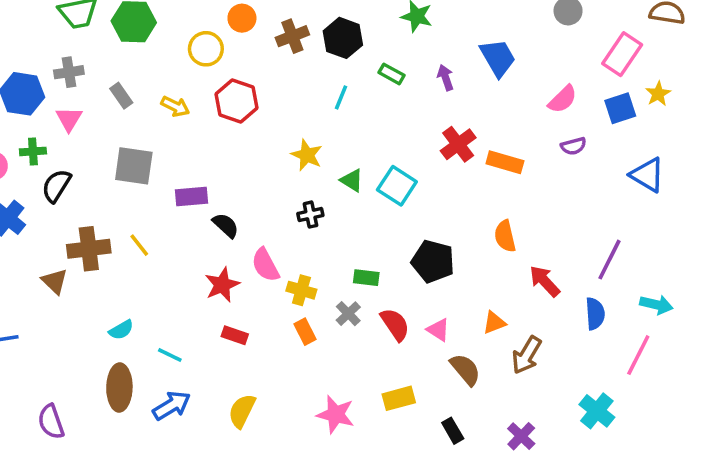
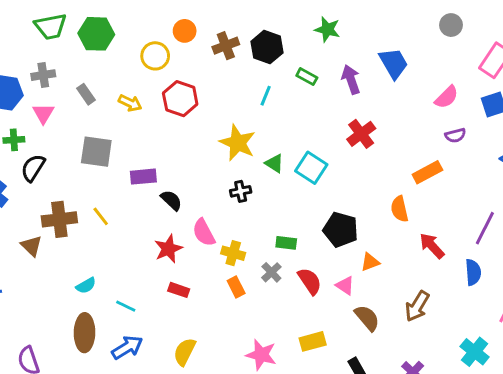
purple arrow: (446, 78) -> (351, 79), size x1.4
yellow star: (307, 155) -> (238, 143), size x1.4
orange rectangle: (505, 162) -> (427, 172), moved, turned -44
orange triangle: (494, 323) -> (370, 262), moved

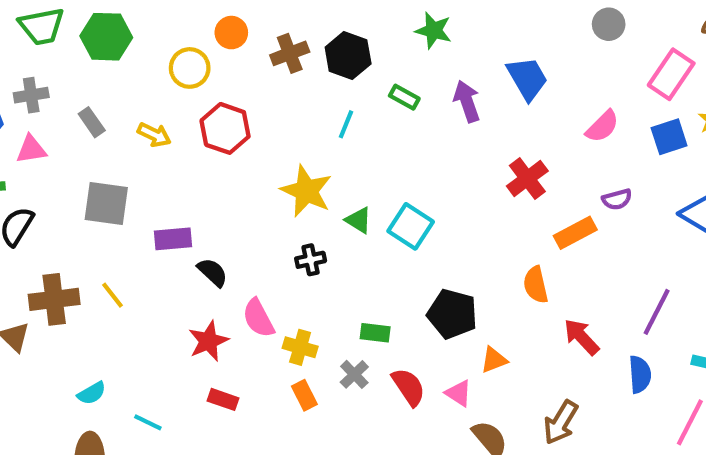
pink triangle: (43, 113) -> (31, 149), turned 50
red cross: (361, 134) -> (527, 178), moved
purple semicircle: (455, 135) -> (617, 199), moved

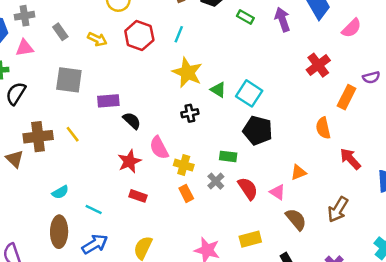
cyan line: (346, 124) -> (179, 34), moved
pink semicircle: (602, 126) -> (352, 28), moved
orange rectangle: (575, 233) -> (347, 97), turned -35
black pentagon: (452, 314) -> (258, 130), moved

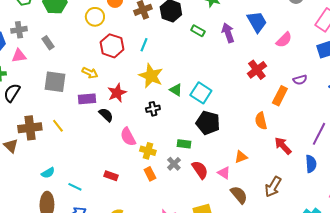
yellow arrow: (97, 39) -> (90, 73), moved
red star: (129, 161) -> (117, 93), moved

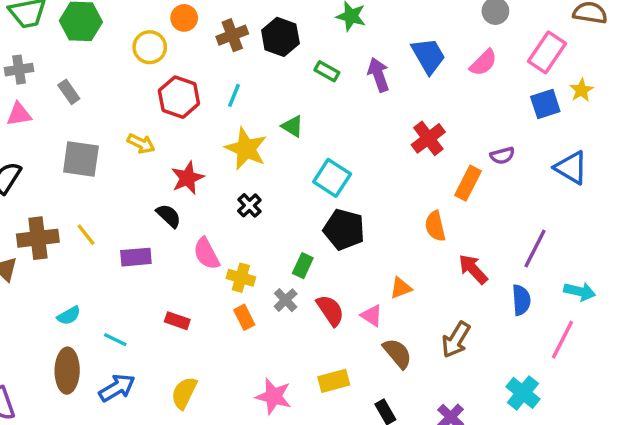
pink semicircle: (284, 40) -> (483, 63), moved
green triangle: (176, 90) -> (292, 126), moved
purple rectangle: (87, 99) -> (136, 257), moved
black cross: (153, 109) -> (249, 205), turned -32
green rectangle: (184, 144) -> (303, 266), turned -72

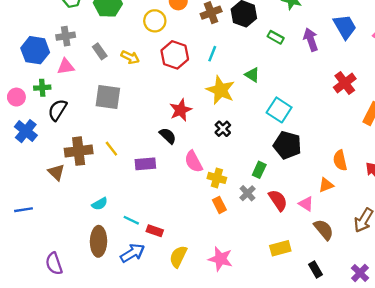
yellow arrow: (141, 144) -> (130, 57), moved
orange semicircle: (435, 226) -> (340, 160), moved
red rectangle: (177, 321) -> (155, 231), moved
pink star: (274, 396) -> (220, 259), moved

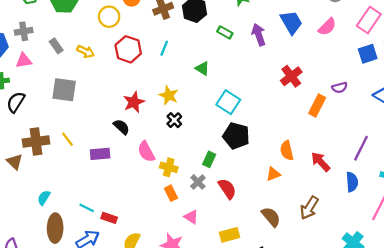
yellow star: (220, 90) -> (169, 95), moved, size x0.7
cyan semicircle: (100, 204) -> (44, 198), moved, turned 152
pink triangle: (306, 204) -> (191, 217), moved

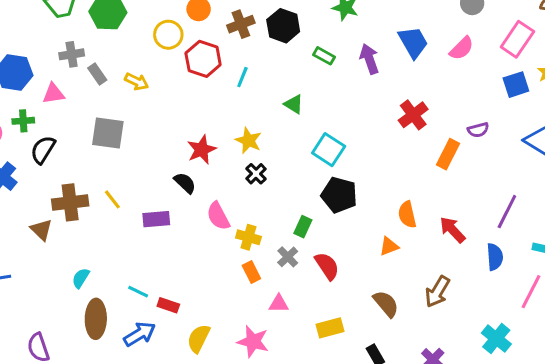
gray cross: (24, 31) -> (72, 54), moved
red hexagon: (128, 49) -> (203, 59), moved
pink triangle: (191, 217) -> (279, 304), turned -32

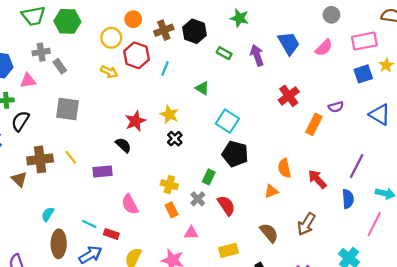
pink rectangle: (517, 39) -> (364, 41), turned 45
yellow arrow: (137, 82) -> (109, 72), moved
pink semicircle: (218, 216) -> (130, 204), moved

